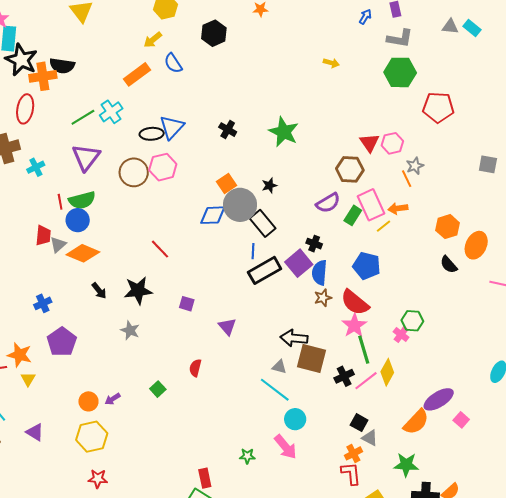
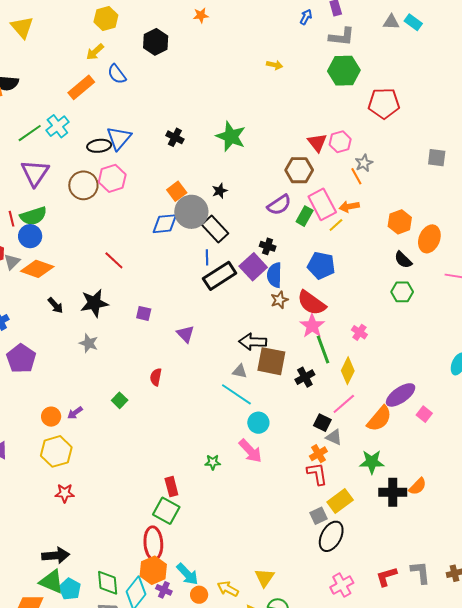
green hexagon: (412, 321) -> (402, 292), moved
pink line: (366, 381) -> (344, 404), moved

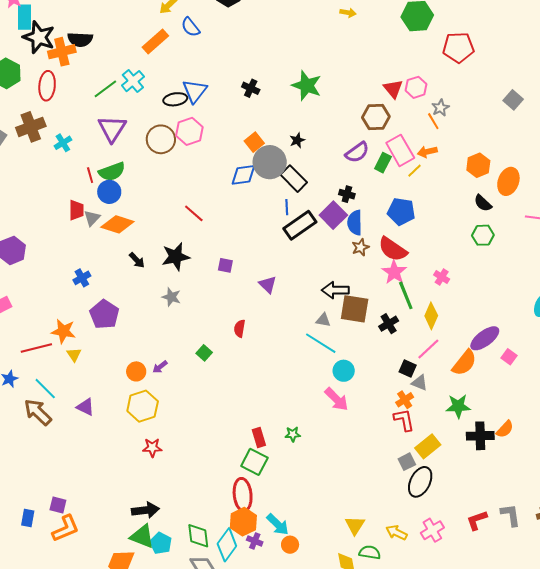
gray square: (437, 158) -> (513, 100), turned 36
green star: (213, 462) -> (293, 434), moved
yellow arrow: (228, 589) -> (396, 533), moved

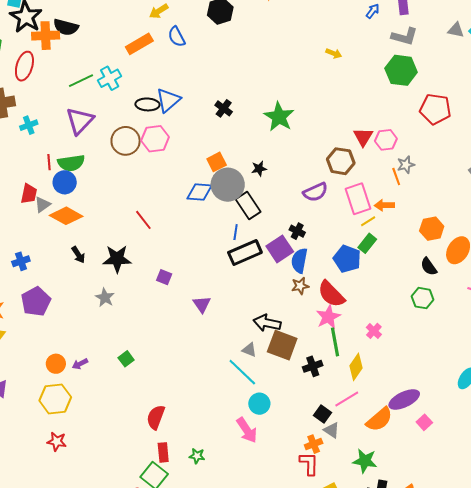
green rectangle: (383, 163) -> (367, 243), moved
red semicircle: (240, 329) -> (156, 417), moved, size x1.4

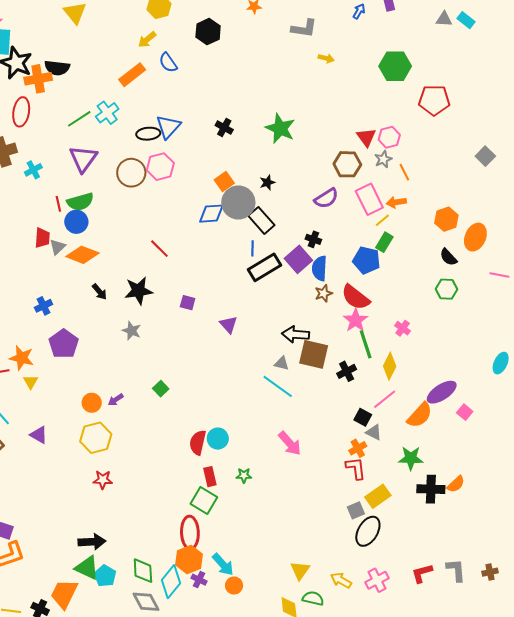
gray L-shape: (405, 36) -> (304, 28), moved
gray star: (406, 165) -> (383, 159), moved
cyan circle: (259, 404) -> (218, 439), moved

